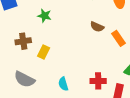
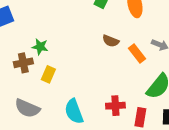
green star: (44, 16) -> (40, 47), moved
cyan semicircle: (63, 84) -> (74, 111), size x1.5

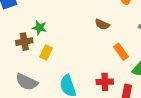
orange rectangle: (137, 54) -> (121, 52), moved

